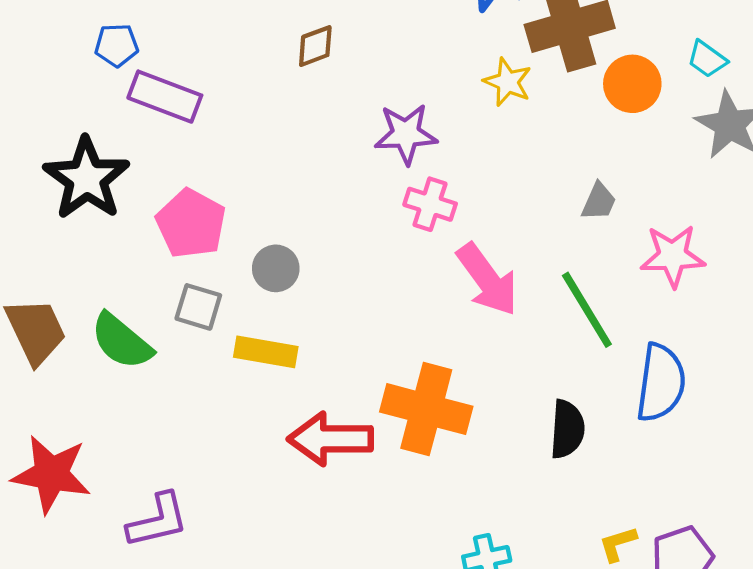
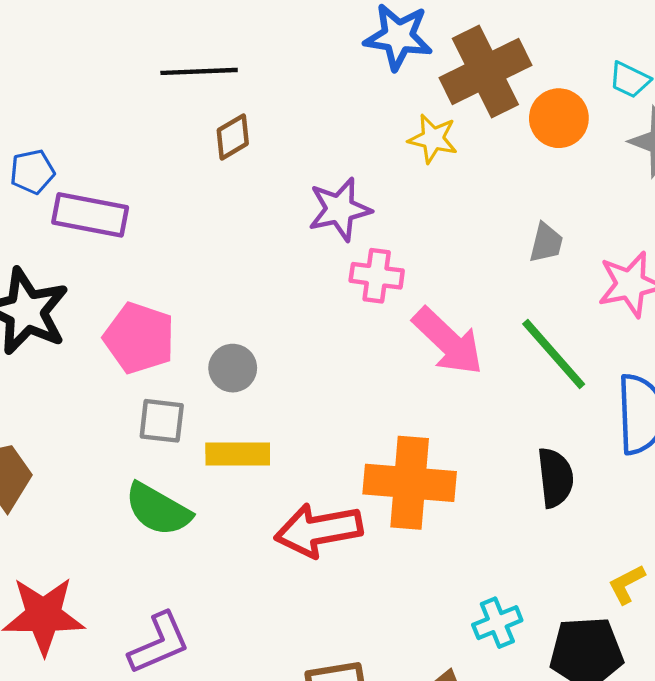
green semicircle: (121, 341) -> (158, 509), moved

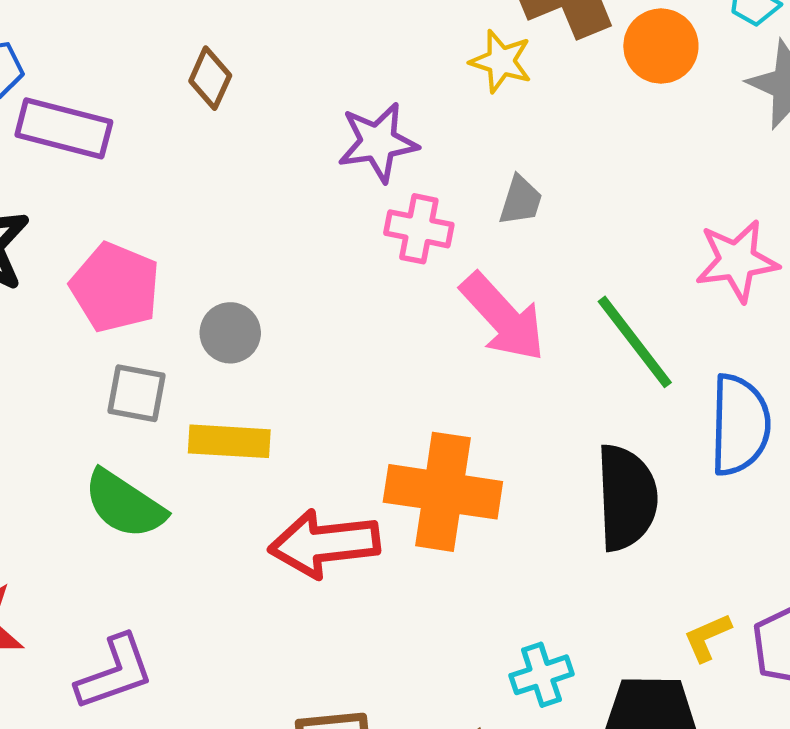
brown diamond: (233, 137) -> (210, 78), moved, turned -39
gray trapezoid: (546, 243) -> (521, 201), moved
black semicircle: (555, 478) -> (626, 498), size x1.4

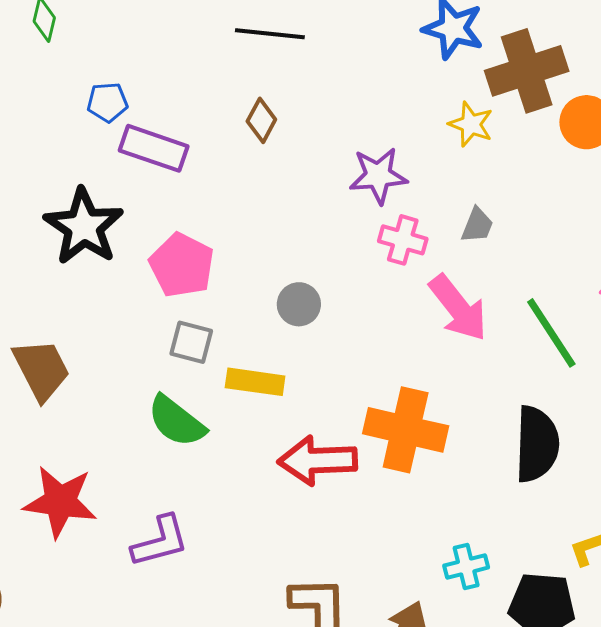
gray circle: (230, 333) -> (299, 304), moved

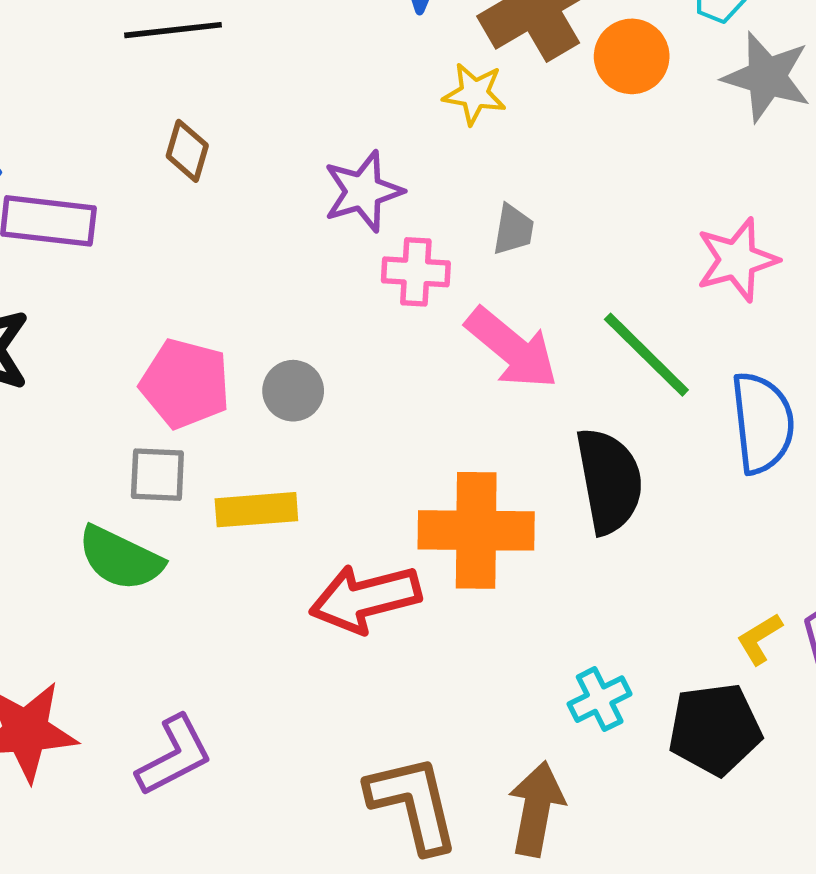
pink pentagon: (182, 265) -> (185, 384), moved
green semicircle: (176, 421) -> (120, 558), moved
black semicircle: (537, 444) -> (609, 481), moved

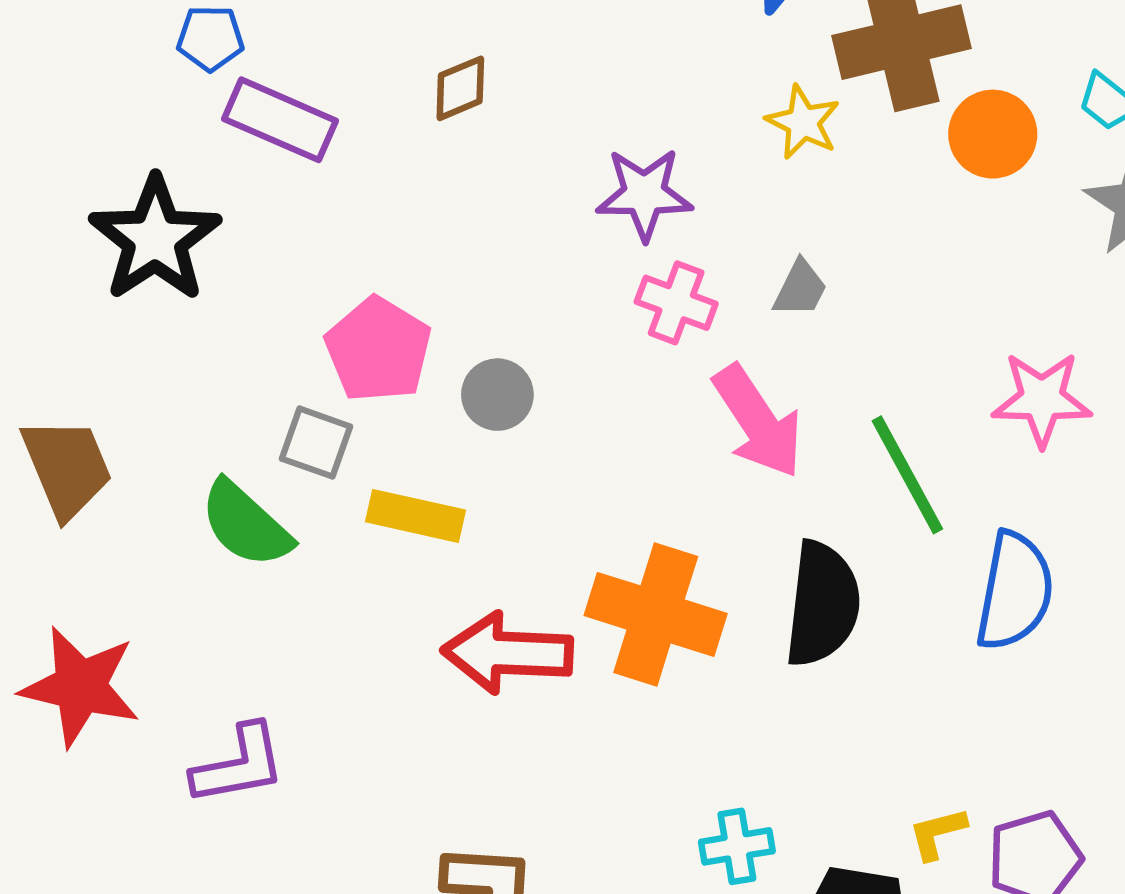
brown diamond: (187, 151) -> (460, 88), turned 34

